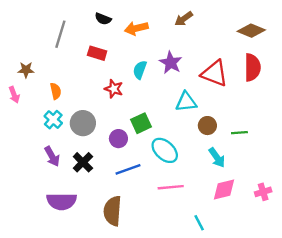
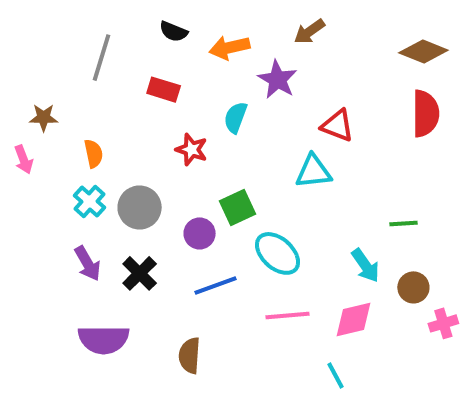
purple star: (171, 63) -> (277, 80), moved
red triangle: (215, 73) -> (337, 126), moved, size x0.7
brown circle: (207, 126) -> (413, 287), moved
pink diamond: (224, 190) -> (353, 319), moved
brown semicircle: (113, 211) -> (190, 355), size x0.7

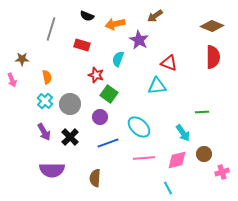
green square: (238, 207) -> (109, 94), moved, turned -30
brown circle: (413, 287) -> (204, 154), moved
pink cross: (443, 323) -> (222, 172), moved

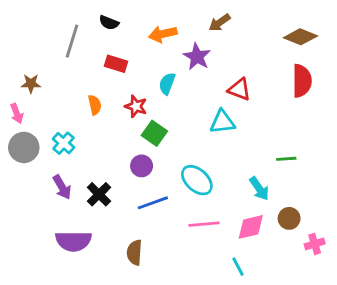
black semicircle: (87, 16) -> (109, 23), moved
orange semicircle: (47, 77) -> (95, 105), moved
gray circle: (70, 104) -> (24, 147), moved

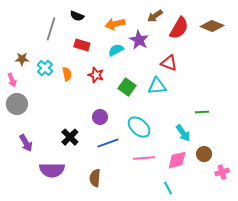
red semicircle: (302, 81) -> (179, 28), moved, turned 30
cyan semicircle: (167, 84) -> (116, 50), moved, turned 42
green square: (154, 133) -> (127, 87), moved
cyan cross: (64, 143) -> (45, 68), moved
purple arrow: (62, 187) -> (26, 143), moved

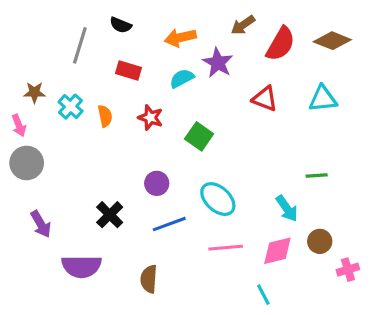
cyan triangle: (157, 86) -> (323, 99), moved

